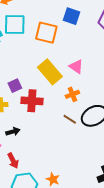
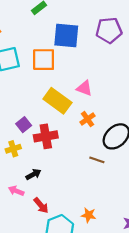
blue square: (71, 16) -> (66, 36), size x1.4
brown line: (70, 119) -> (97, 160), moved

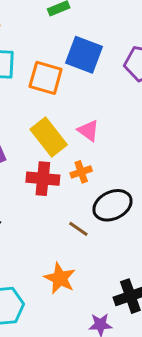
red cross: (46, 136) -> (43, 179), moved
orange star: (89, 215) -> (60, 278), moved, size x1.5

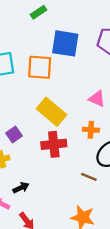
pink triangle: (88, 130) -> (97, 99), moved
orange cross: (81, 172) -> (91, 130), moved, turned 35

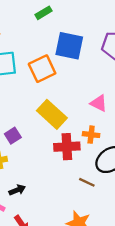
orange square: (40, 67) -> (42, 69), turned -32
red cross: (54, 144) -> (67, 147), moved

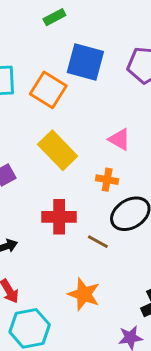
orange square: (42, 69) -> (48, 90), turned -36
red cross: (67, 147) -> (59, 217), moved

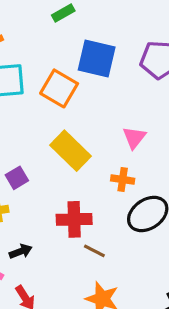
pink triangle: (119, 139) -> (134, 137), turned 40
brown line: (98, 242) -> (94, 251), moved

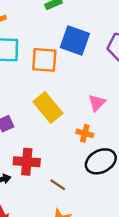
orange square: (59, 88) -> (44, 60), turned -32
red cross: (74, 219) -> (27, 162), moved

